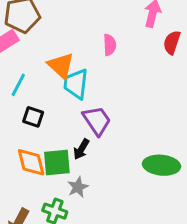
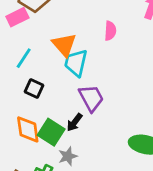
green square: (57, 163) -> (51, 132), turned 32

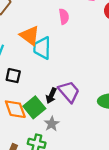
purple trapezoid: (91, 98) -> (69, 92), moved
green square: (51, 132) -> (34, 107), turned 30

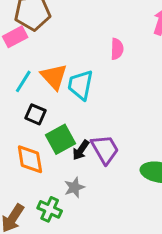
orange triangle: (30, 36) -> (54, 77), moved
green square: (34, 107) -> (60, 139), moved

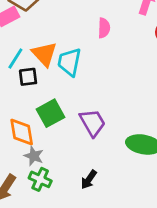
black square: (35, 114) -> (28, 77), moved, turned -30
black arrow: (81, 150) -> (89, 180), moved
gray star: (74, 187) -> (34, 156), moved, turned -30

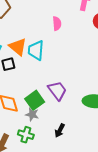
green square: (50, 113) -> (35, 100), moved
gray star: (34, 156) -> (32, 114), moved

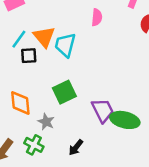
purple trapezoid: (57, 91) -> (103, 110), moved
green square: (35, 100) -> (64, 92), moved

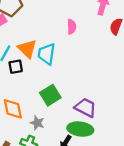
purple trapezoid: (103, 110) -> (86, 108), turned -30
green ellipse: (125, 120) -> (80, 129), moved

